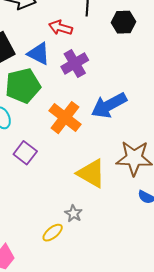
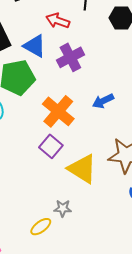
blue arrow: (109, 105) -> (103, 101), size x0.6
purple square: (25, 153) -> (51, 146), moved
gray star: (74, 213) -> (63, 208), turned -30

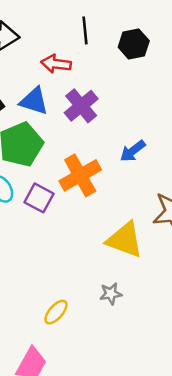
orange cross: (58, 111) -> (80, 175), turned 32
purple square: (51, 146) -> (39, 198), moved
yellow ellipse: (41, 227) -> (56, 312), moved

